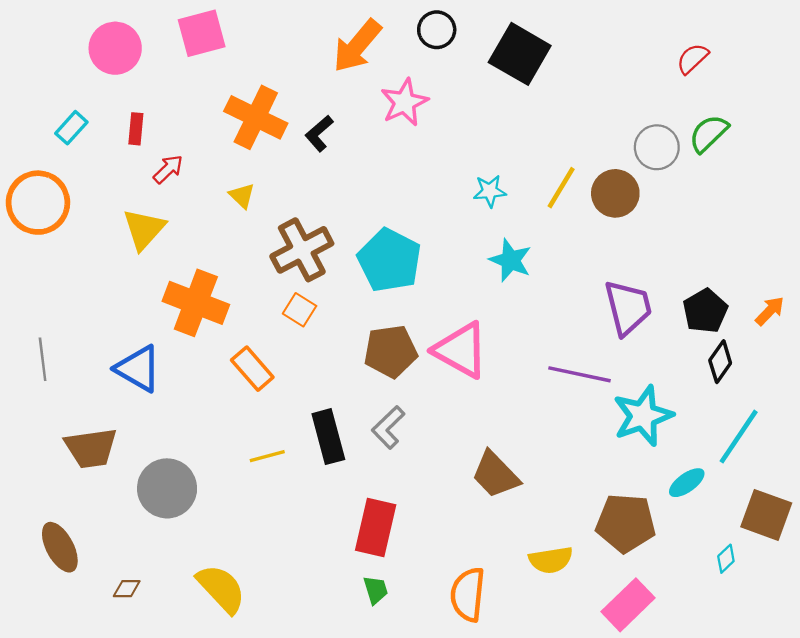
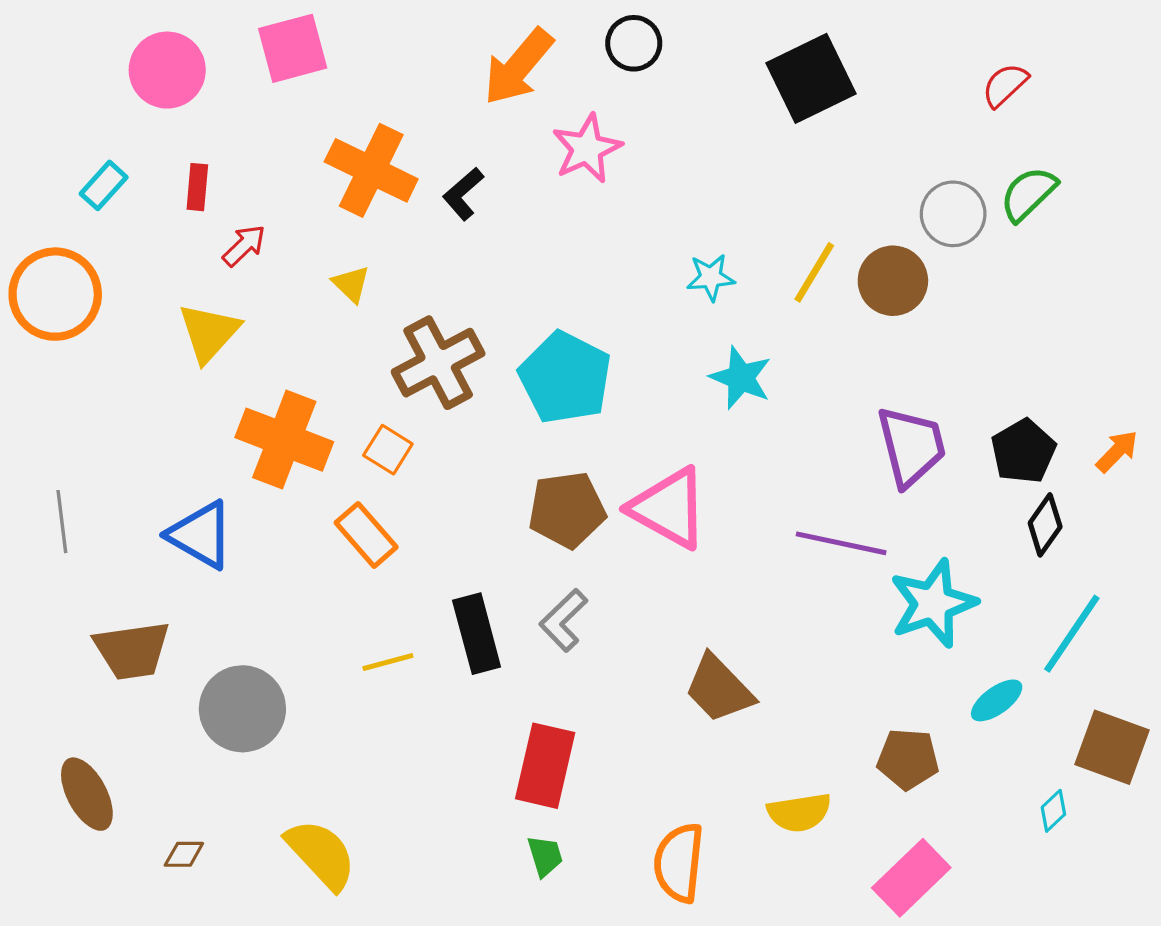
black square: (520, 54) -> (811, 78), moved, turned 34
orange square: (300, 310) -> (388, 450), moved
brown pentagon: (626, 523) -> (908, 759), size x0.7

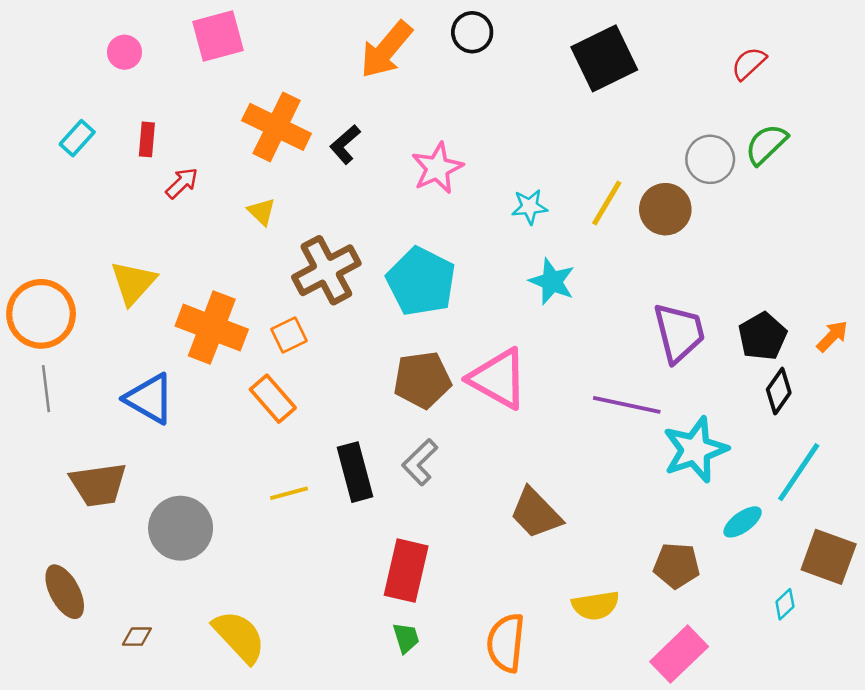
pink circle: (167, 70) -> (125, 52), size x0.6
pink star: (587, 149) -> (437, 168), moved
orange circle: (55, 294) -> (41, 314), moved
yellow triangle: (209, 333) -> (133, 283), moved
orange square: (388, 450) -> (289, 335), turned 32

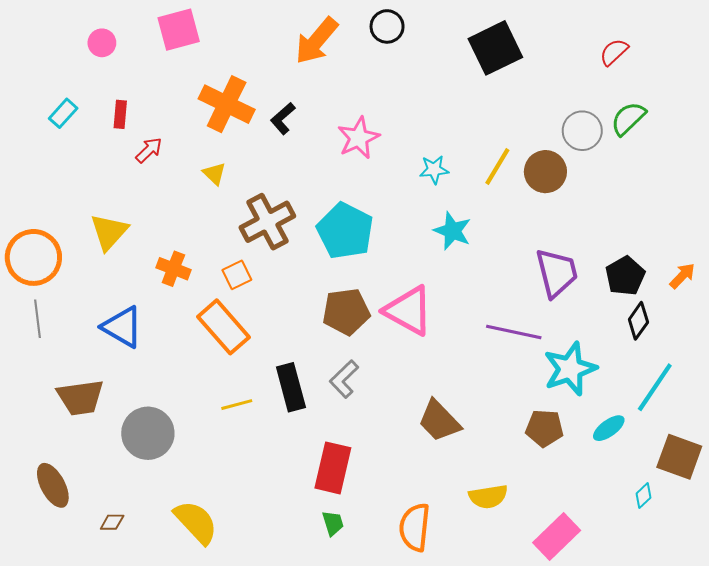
orange cross: (212, 328) -> (173, 269), size x0.6
orange rectangle: (273, 399) -> (224, 327), size x1.4
brown pentagon: (677, 566) -> (544, 428), moved

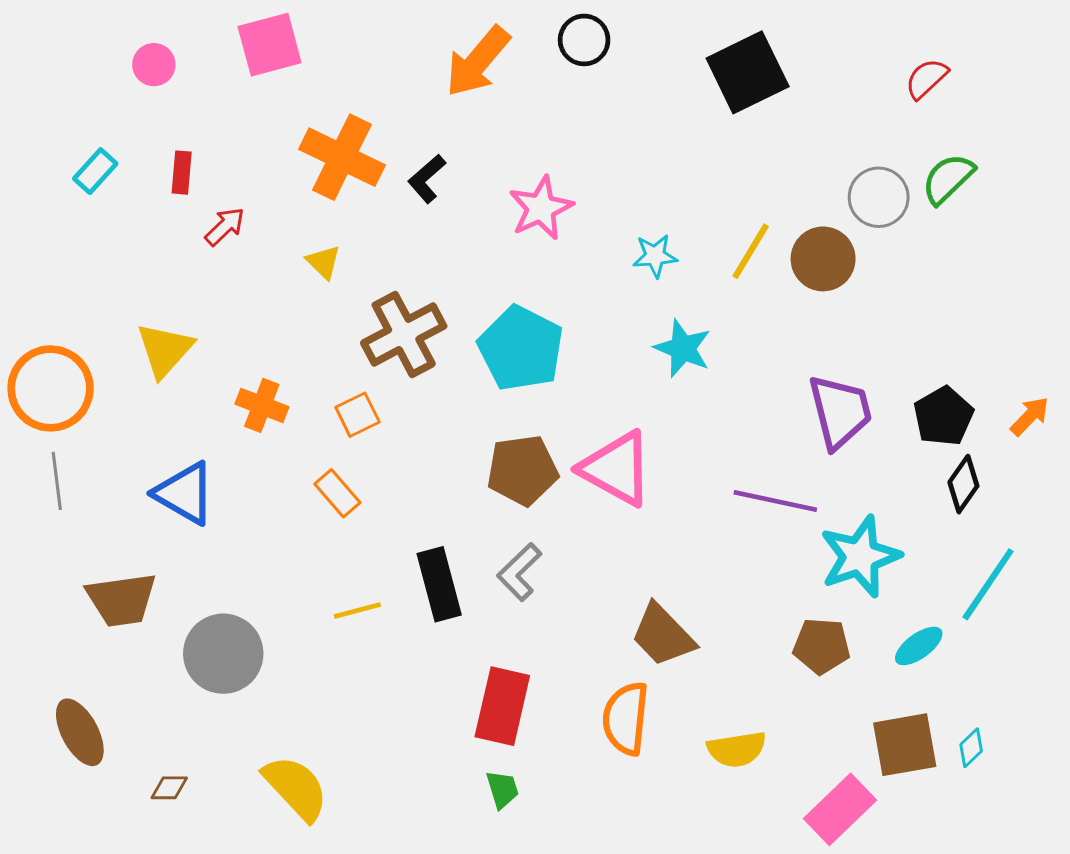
orange rectangle: (224, 327) -> (337, 493), size x0.6
brown square: (679, 457) -> (905, 745), moved, turned -30
orange semicircle: (415, 527) -> (626, 718), moved

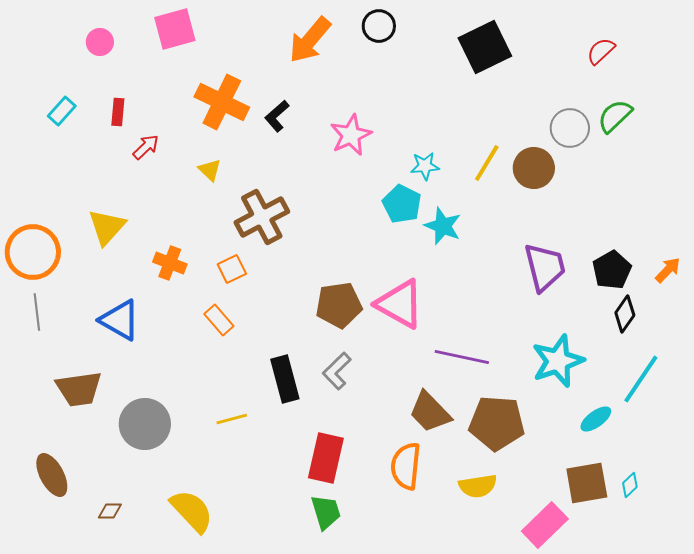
cyan pentagon: (521, 348) -> (402, 204), moved, size x0.7
purple line: (775, 501) -> (462, 357), moved
yellow line: (357, 610) -> (232, 419), moved
brown pentagon: (822, 646) -> (497, 423), moved, size x1.5
green trapezoid: (502, 789) -> (326, 512), size x1.4

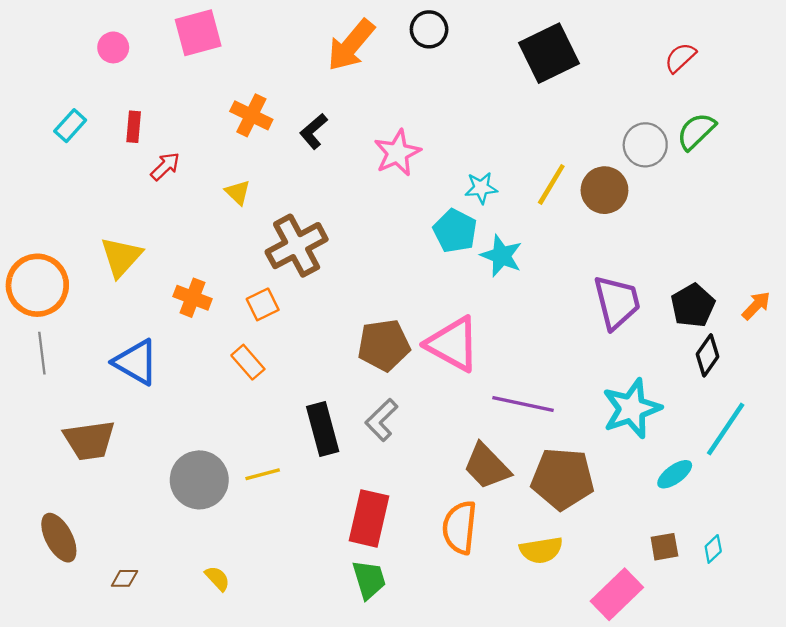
orange cross: (222, 102) -> (251, 115), size x0.7
gray circle: (145, 424) -> (199, 480), moved
brown square: (587, 483) -> (664, 547), size x0.6
yellow semicircle: (192, 511) -> (217, 578), size x0.5

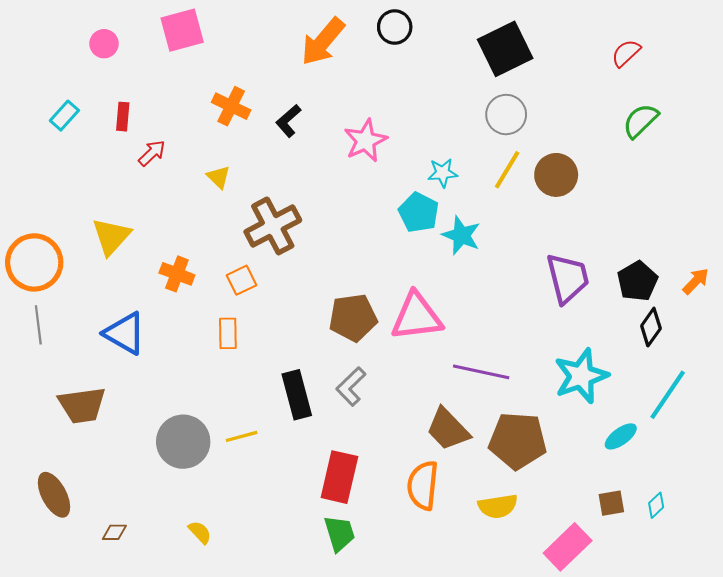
gray circle: (645, 145) -> (506, 115), moved
pink triangle: (453, 344) -> (417, 317), turned -36
orange rectangle: (248, 362) -> (228, 333), turned 40

